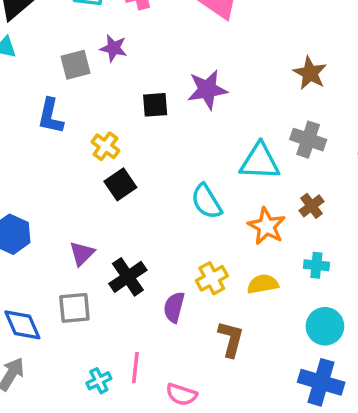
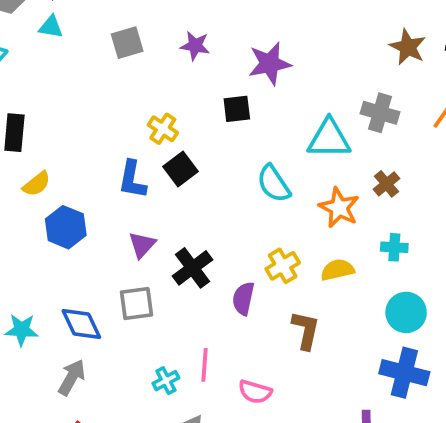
purple star: (114, 48) -> (195, 46), moved
brown star: (310, 73) -> (408, 47), moved
black square: (155, 105) -> (237, 109), moved
blue L-shape: (50, 116) -> (132, 180), moved

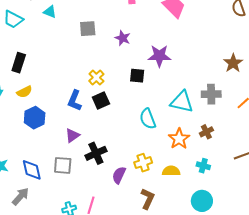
gray cross: (380, 113) -> (211, 94), turned -30

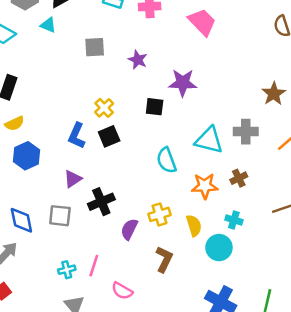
orange star: (179, 139) -> (205, 186), turned 30
yellow semicircle: (171, 171) -> (194, 226), turned 72
cyan circle: (202, 201) -> (219, 248), moved

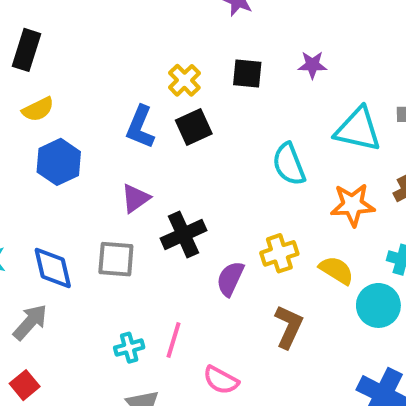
purple star: (183, 83) -> (312, 65), moved, size x0.6
black square: (155, 107) -> (247, 73), moved
yellow semicircle: (194, 226) -> (336, 270), turned -40

